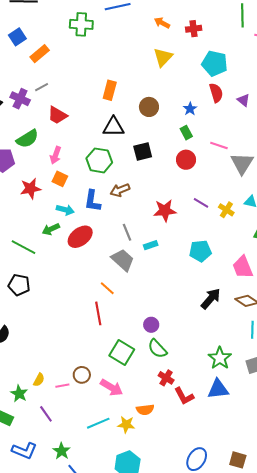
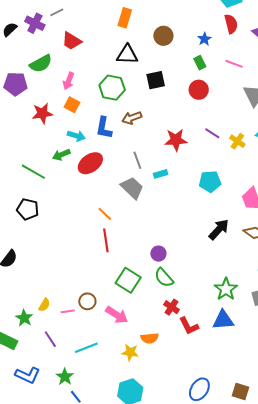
pink line: (219, 146) -> (234, 64), moved
orange line: (107, 288) -> (105, 214), moved
cyan line: (98, 423) -> (86, 348), moved

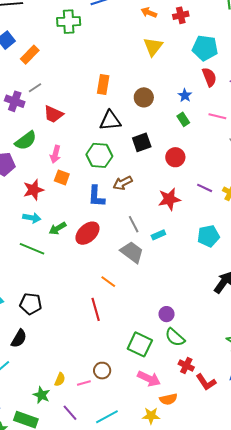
red circle: (199, 90) -> (175, 157), moved
cyan arrow: (76, 136) -> (32, 218), moved
black pentagon: (28, 209) -> (31, 304), moved
red line: (106, 240) -> (96, 309), moved
pink arrow: (117, 315) -> (149, 379), moved

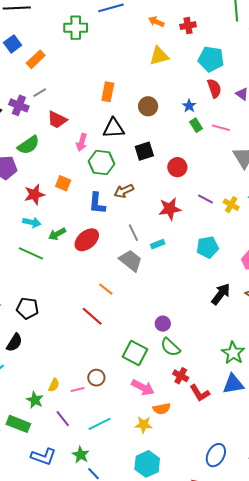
yellow triangle: (153, 47) -> (159, 56), turned 35
green rectangle: (183, 119) -> (196, 125), moved
pink arrow: (55, 154) -> (82, 142), moved
red line: (96, 309) -> (92, 316), turned -35

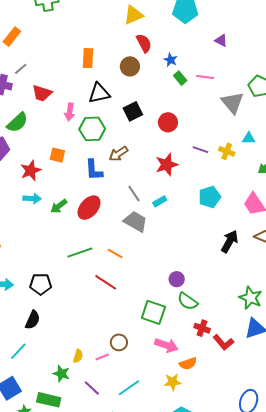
red semicircle: (214, 88) -> (144, 43), moved
green line: (31, 253) -> (80, 253), moved, turned -35

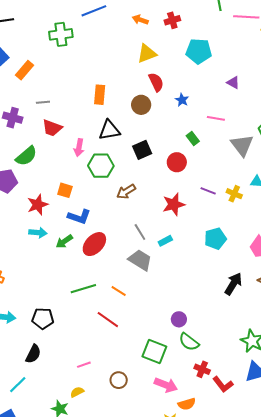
gray line: (21, 69) -> (43, 102), moved, turned 32
green rectangle: (180, 78) -> (193, 138), moved
blue L-shape: (94, 170) -> (79, 217), moved, turned -70
yellow semicircle: (78, 356) -> (77, 392), turned -136
pink line: (102, 357) -> (84, 365), moved

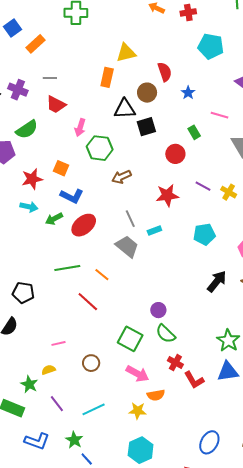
yellow triangle: (147, 53) -> (126, 53), moved
black triangle: (109, 130) -> (125, 109), moved
black square: (142, 150) -> (146, 127), moved

